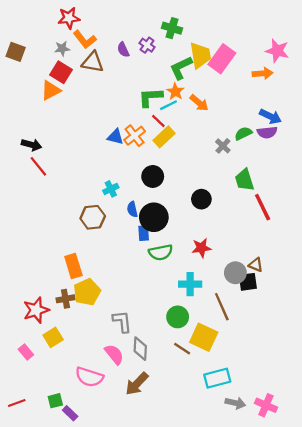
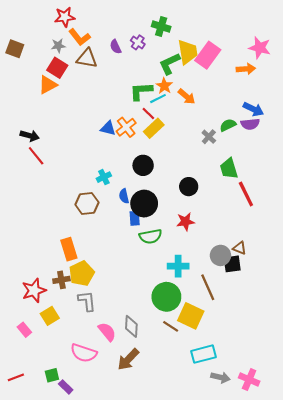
red star: (201, 248) -> (185, 222), moved
green circle: (178, 317) -> (166, 297), size x1.4
gray L-shape: (122, 321) -> (87, 301), moved

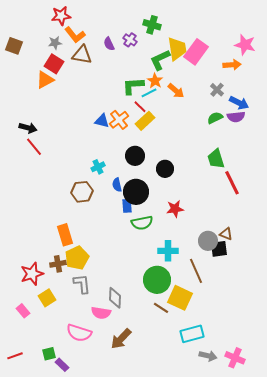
gray cross: (209, 137) -> (217, 90), moved
black circle: (189, 187) -> (165, 169), moved
gray diamond: (131, 326) -> (115, 298), moved
pink semicircle: (107, 332) -> (101, 313), turned 138

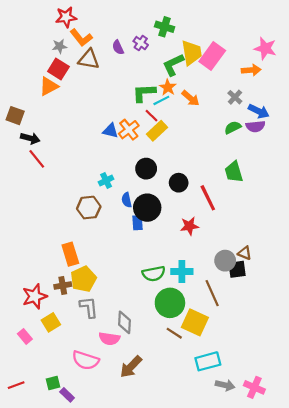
brown square: (14, 46) -> (15, 116), moved
red line: (232, 183) -> (208, 198), moved
green semicircle: (142, 223) -> (154, 274), moved

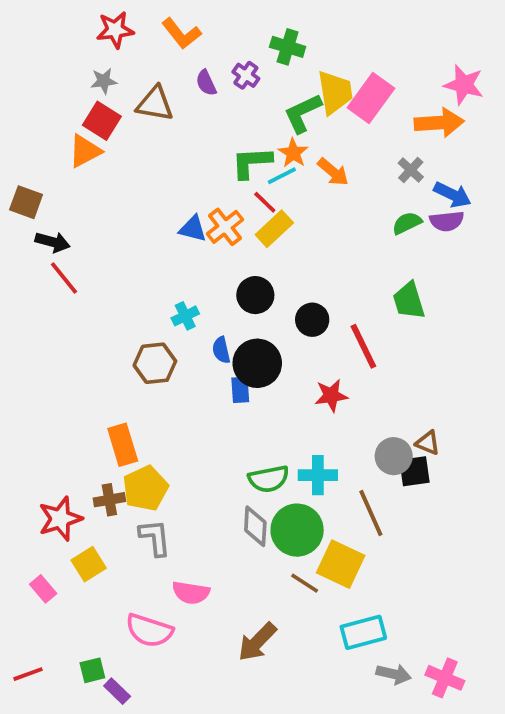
orange L-shape: (81, 38) -> (181, 34), moved
orange arrow: (251, 70) -> (439, 123), size x1.4
gray diamond: (124, 322) -> (255, 526), moved
brown arrow: (131, 367) -> (257, 642), moved

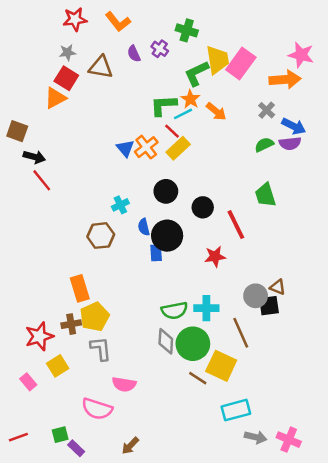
blue triangle: (193, 229) -> (125, 148), turned 36
brown arrow: (257, 642) -> (130, 446), moved, size x0.7

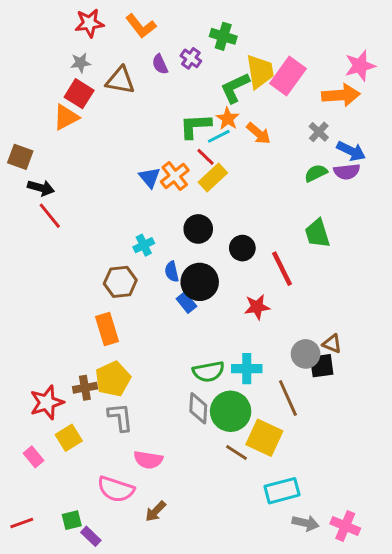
pink star: (301, 55) -> (360, 66), turned -30
blue rectangle: (156, 253) -> (186, 302), turned -35
orange rectangle: (80, 288) -> (107, 329), moved
brown arrow: (130, 446) -> (156, 511), moved

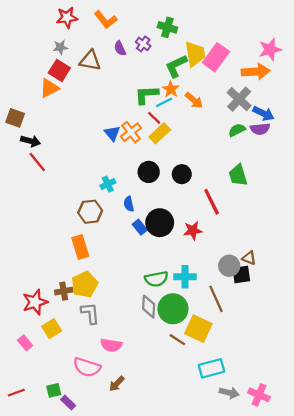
gray cross: (319, 132) -> (239, 99), size x1.6
black circle: (242, 248) -> (182, 174), moved
black circle: (200, 282) -> (160, 223), moved

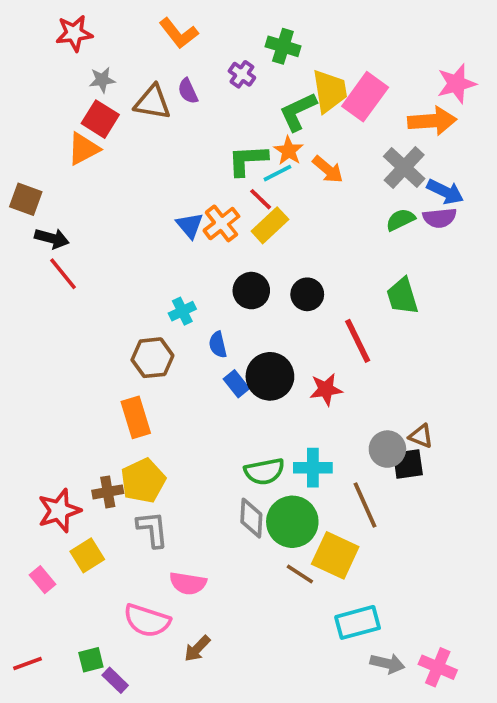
red star: (67, 17) -> (74, 33), moved
purple semicircle: (120, 48) -> (188, 91), moved

